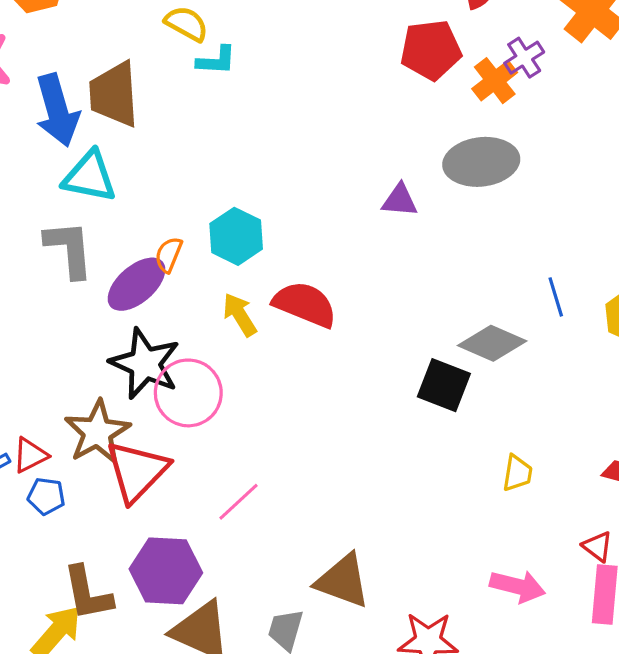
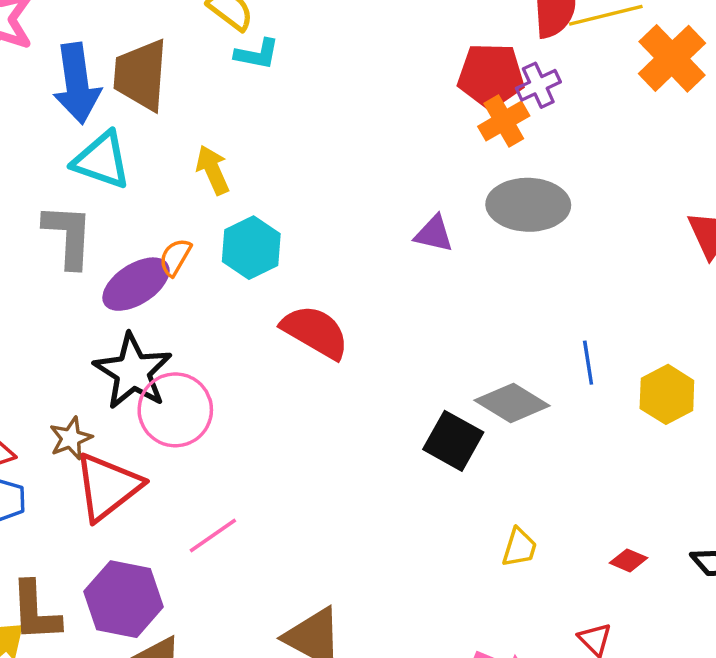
purple cross: (524, 58) -> (538, 85), moved
orange cross: (495, 81) -> (504, 121), moved
yellow arrow: (240, 315) -> (213, 170), moved
brown star: (97, 432) -> (71, 438), size x0.6

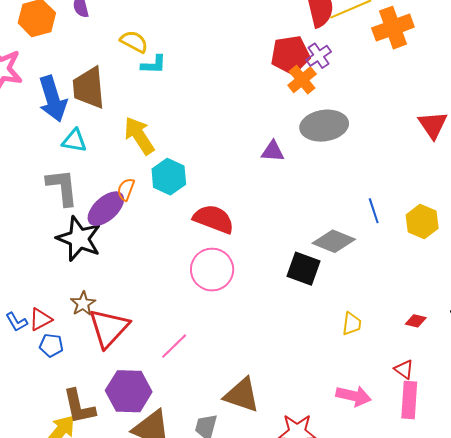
orange cross: (672, 58) -> (393, 28), turned 33
cyan triangle: (102, 160) -> (74, 141), size x0.7
yellow arrow: (213, 170) -> (139, 136), size x1.4
black star: (133, 371) -> (79, 239), moved
pink circle: (175, 410) -> (212, 270), moved

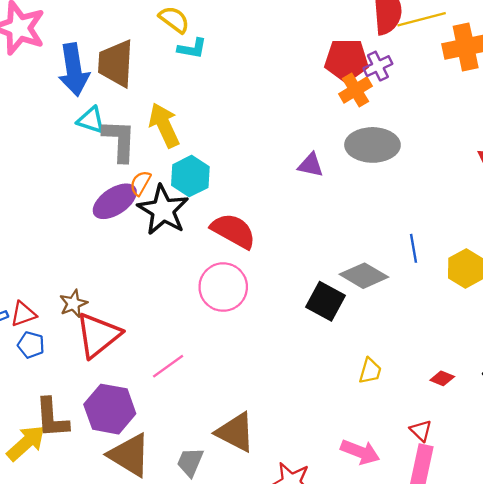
gray L-shape: (62, 187) -> (119, 140), moved
black star: (79, 239) -> (163, 210), moved

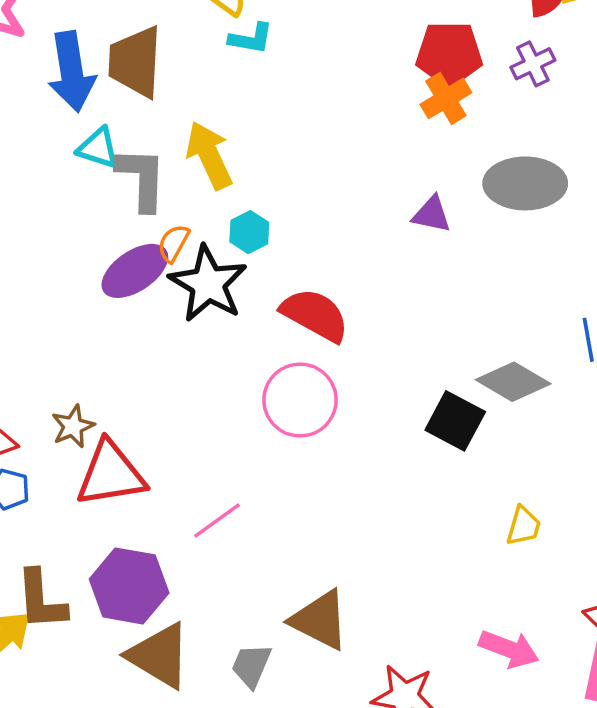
red pentagon: (346, 60) -> (449, 54), moved
orange cross: (355, 90) -> (446, 98), moved
cyan hexagon: (190, 176) -> (249, 232), size x0.7
red triangle: (98, 335) -> (111, 474), turned 30

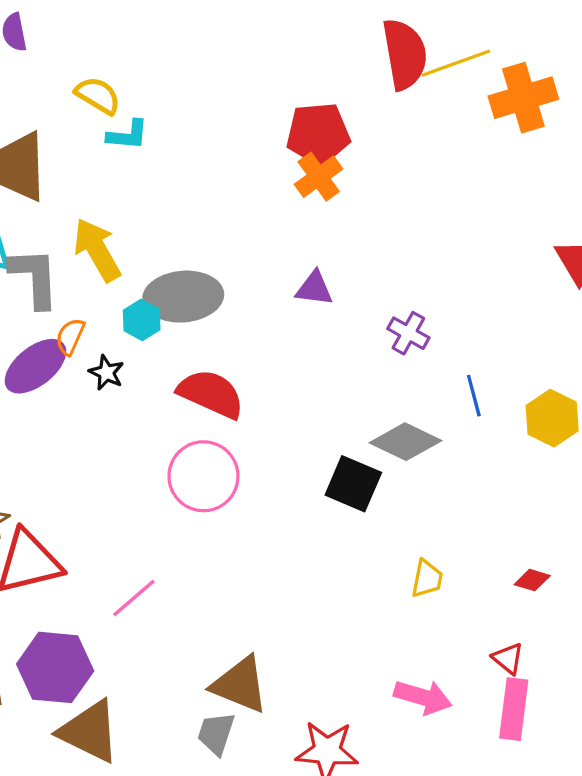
purple cross: (533, 64) -> (408, 333), moved, turned -30
gray ellipse: (525, 183) -> (183, 297), moved
black star: (208, 284) -> (106, 373), size x0.5
gray trapezoid: (251, 666) -> (216, 734), moved

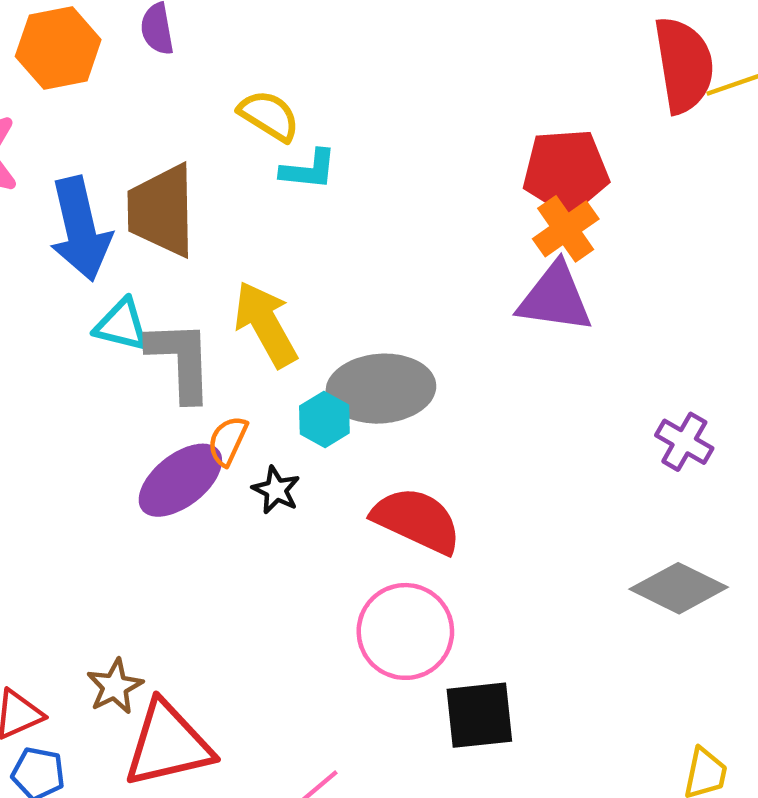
purple triangle: (314, 289) -> (555, 298), moved, size x1.5
black square: (353, 484) -> (479, 715), moved, turned -30

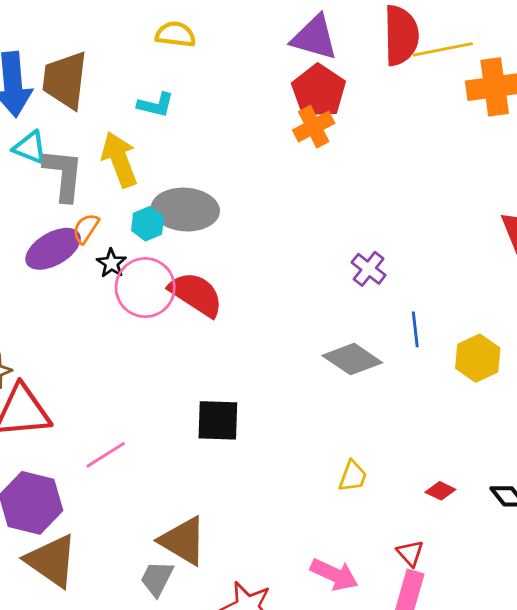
yellow semicircle: (269, 116) -> (176, 34), moved, turned -33
cyan L-shape: (309, 170) -> (156, 105), moved
red pentagon: (566, 171) -> (319, 91), turned 30
purple triangle: (555, 298) -> (314, 38), moved
pink circle: (405, 631) -> (145, 288), moved

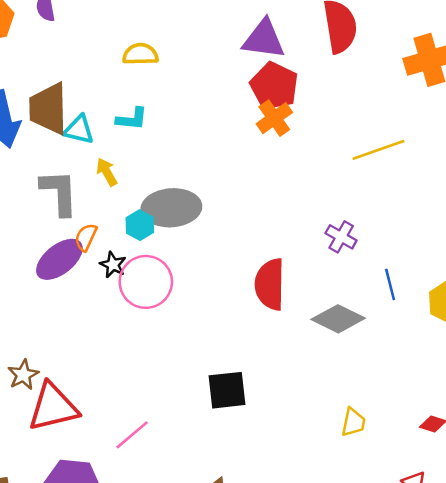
yellow line: (443, 49) -> (378, 150), moved
cyan triangle: (30, 148) -> (79, 130), moved
yellow arrow: (119, 160) -> (107, 172), size x0.6
red semicircle: (196, 294) -> (270, 284), moved, turned -114

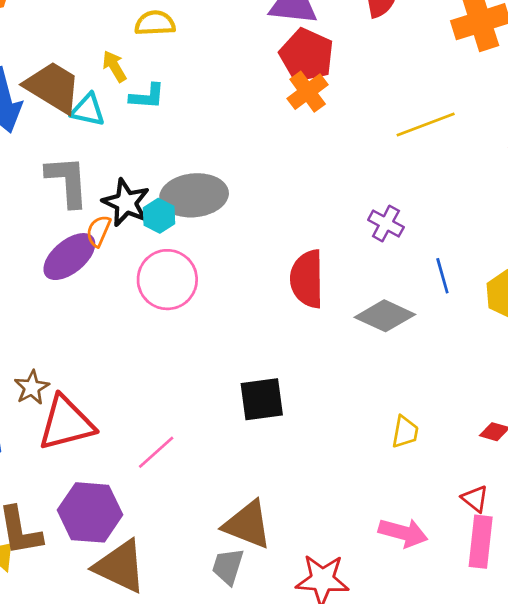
brown trapezoid: (48, 109) -> (53, 87), turned 124
yellow arrow: (107, 172) -> (114, 66), moved
black star: (113, 265) -> (126, 203), moved, size x1.6

